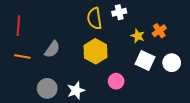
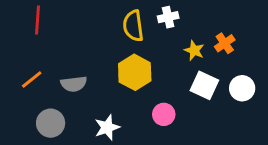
red line: (18, 26) -> (37, 20), moved
gray semicircle: (52, 49) -> (74, 84), moved, turned 48
orange line: (22, 56) -> (32, 80), turned -49
gray circle: (47, 88) -> (51, 123), moved

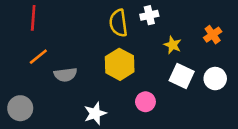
orange cross: (225, 43) -> (213, 35), moved
orange line: (32, 80) -> (38, 57), moved
gray circle: (51, 123) -> (20, 108), moved

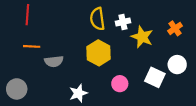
white cross: (149, 15) -> (123, 22), moved
yellow star: (173, 45) -> (142, 37), size x1.5
orange line: (38, 57) -> (32, 46), turned 42
white square: (182, 76) -> (155, 77), moved

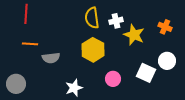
orange cross: (175, 28) -> (165, 27), turned -32

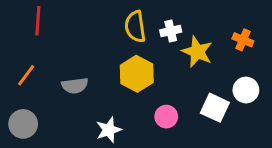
orange line: (30, 44) -> (26, 75), moved, turned -56

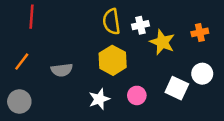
orange cross: (243, 40) -> (200, 32), turned -35
white star: (109, 130) -> (99, 99), moved

